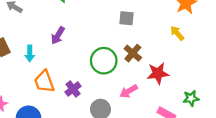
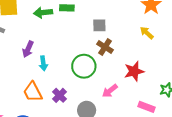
purple arrow: (58, 35) -> (28, 49), moved
cyan arrow: (30, 53) -> (43, 63), moved
brown cross: (133, 53) -> (105, 47), moved

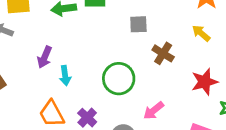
brown cross: (105, 47) -> (163, 53), moved
red star: (134, 71) -> (204, 82), moved

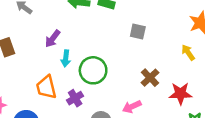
brown cross: (163, 53) -> (150, 78), moved
green circle: (119, 79) -> (93, 70), moved

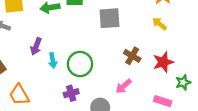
gray square: (138, 32) -> (110, 18), size x1.5
orange trapezoid: (46, 87) -> (19, 95), moved
purple cross: (75, 98) -> (71, 93), turned 32

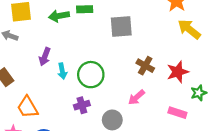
yellow arrow: (159, 24) -> (189, 29), moved, size x1.5

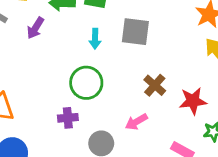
purple arrow: (45, 57) -> (35, 28), moved
cyan arrow: (62, 71) -> (95, 39), moved

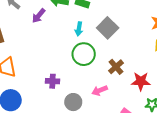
gray square: (135, 32) -> (108, 28), turned 30
green circle: (86, 83) -> (84, 54), moved

